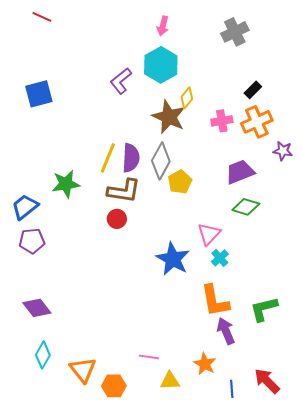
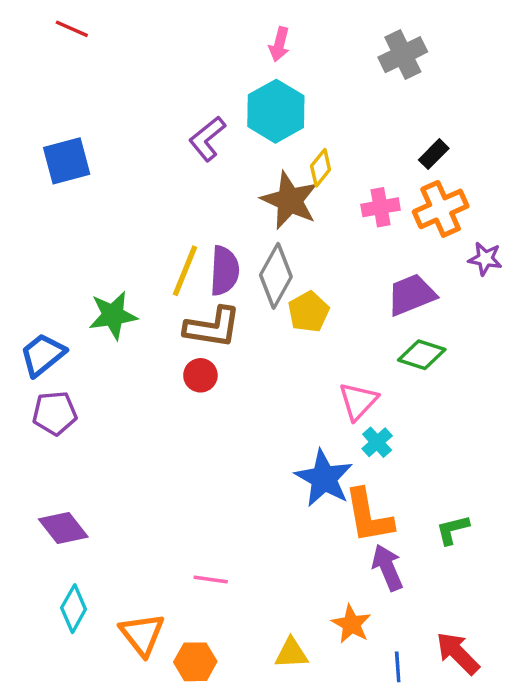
blue star: (173, 259) -> (324, 478), moved
green L-shape: (264, 309) -> (453, 530), size x0.7
pink line: (149, 357) -> (211, 579), moved

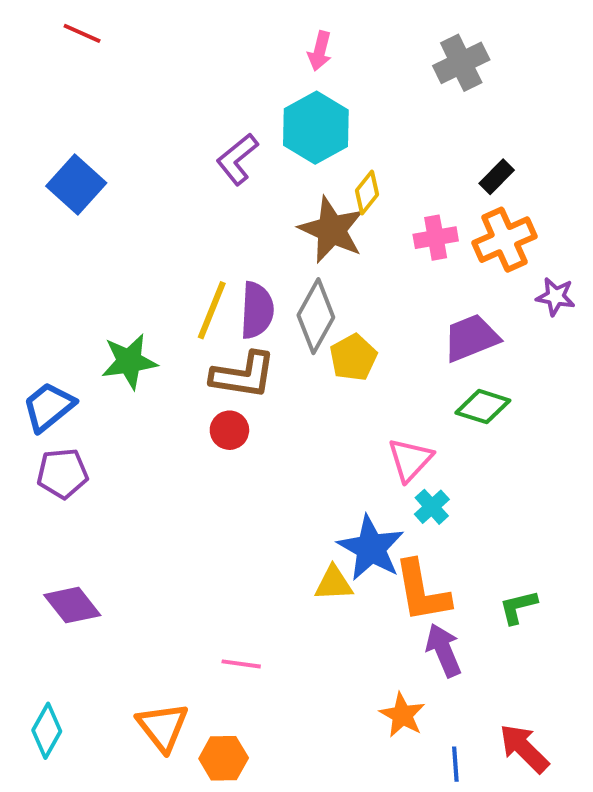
blue square: (67, 161) -> (76, 185), turned -33
cyan diamond: (74, 609) -> (47, 731), moved
yellow triangle: (291, 653) -> (334, 583), moved

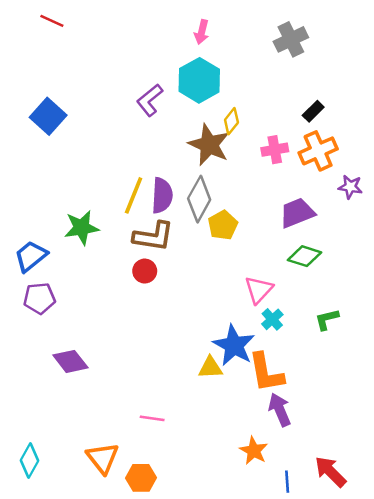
purple diamond: (72, 605) -> (70, 361), moved
green L-shape: (518, 607) -> (327, 319), moved

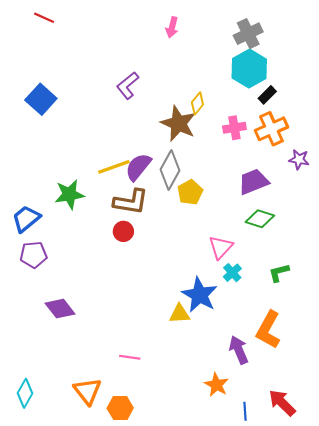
cyan hexagon: (199, 80) -> (249, 69), moved
yellow line: (134, 195) -> (114, 167), turned 48
purple semicircle: (162, 195) -> (138, 167), turned -144
orange L-shape: (266, 373) -> (268, 330), moved, turned 39

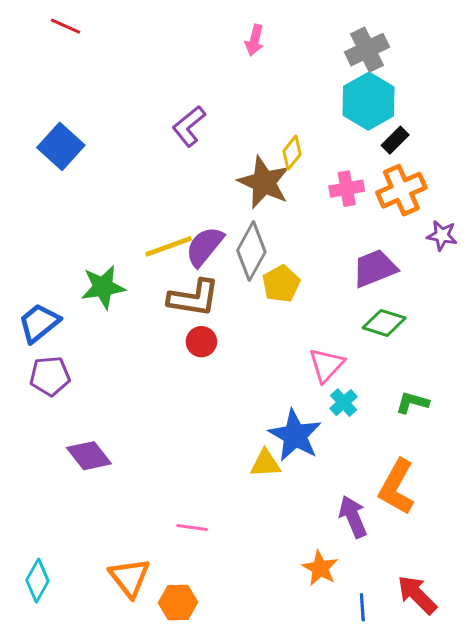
red circle: (123, 231) -> (201, 342), moved
green L-shape: (279, 273) -> (412, 403), turned 30

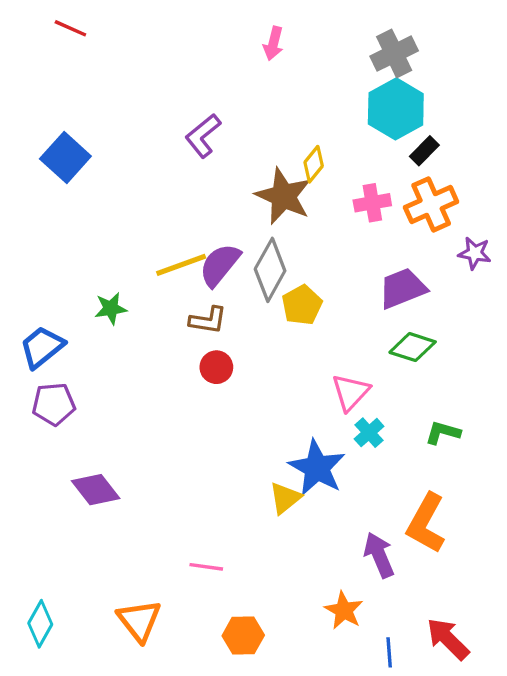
green star: (103, 287) -> (111, 308), size x0.7
brown L-shape: (194, 298) -> (208, 320), size x0.7
yellow triangle: (265, 463) -> (285, 498), turned -36
orange hexagon: (178, 602) -> (243, 636), moved

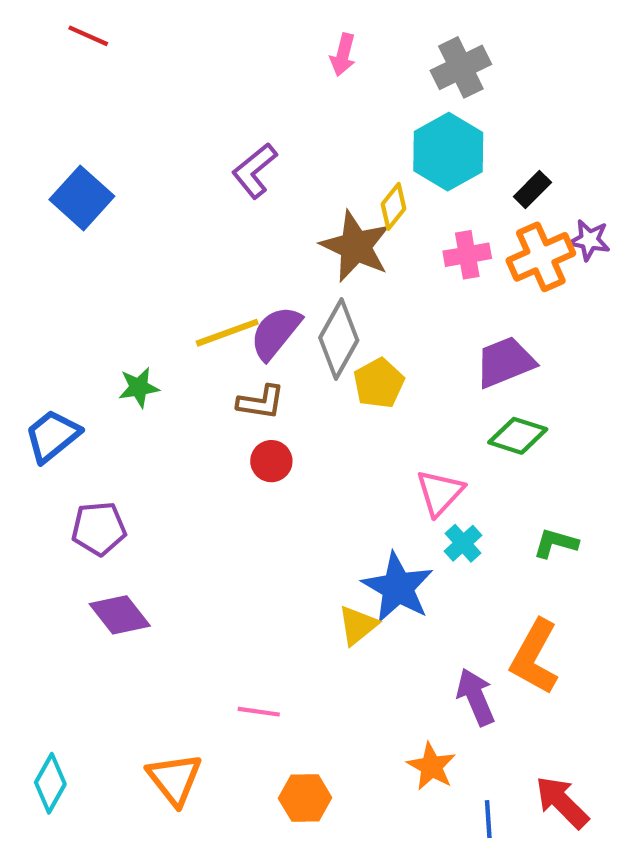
gray cross: (394, 54) -> (461, 67), moved
cyan hexagon: (396, 109) -> (448, 152), moved
purple star: (475, 253) -> (589, 240), moved
purple pentagon: (54, 404) -> (99, 528), moved

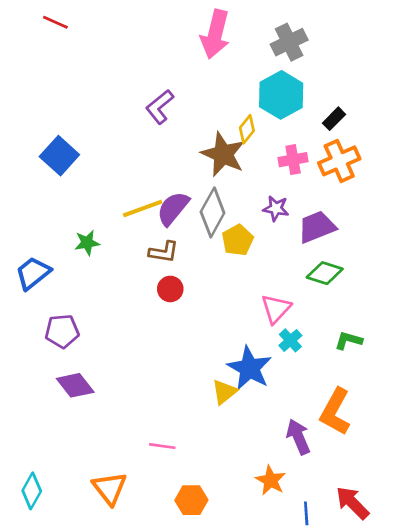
pink arrow: (343, 55) -> (215, 34), size x1.8
blue square: (82, 198) -> (59, 156), moved
purple star: (589, 240) -> (276, 208), moved

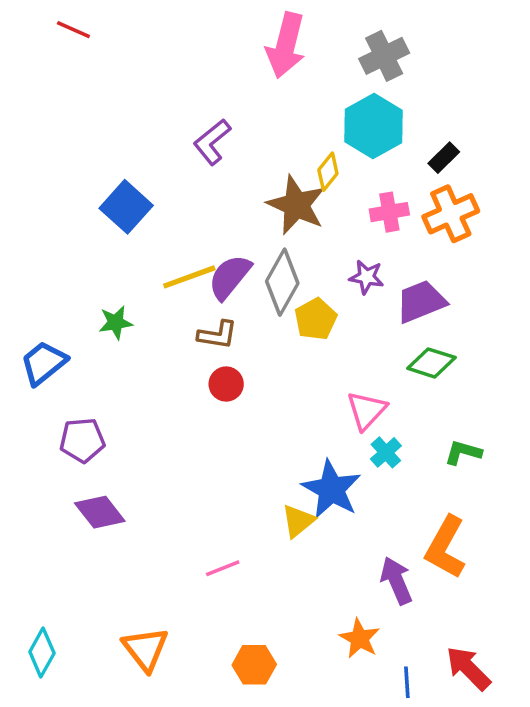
blue square: (59, 156) -> (126, 207), moved
pink line: (162, 446) -> (223, 568), moved, turned -30

